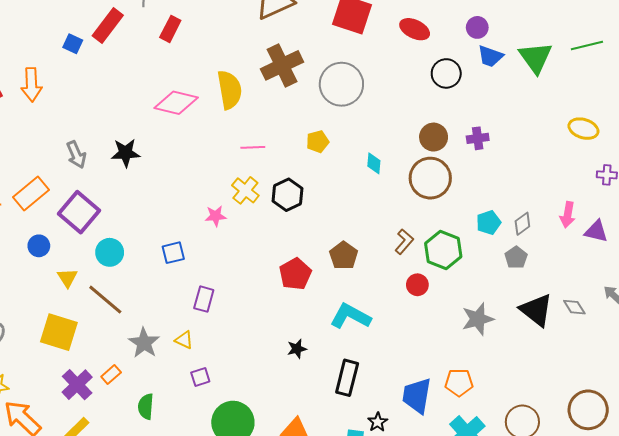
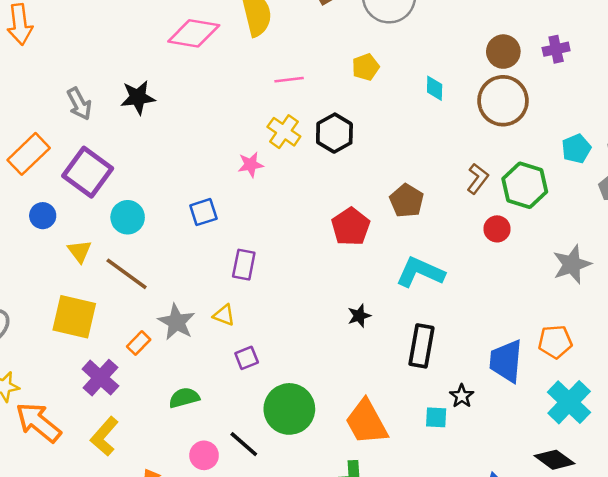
orange rectangle: (111, 375) -> (139, 343), moved
green semicircle: (146, 407) -> (184, 398), turned 75

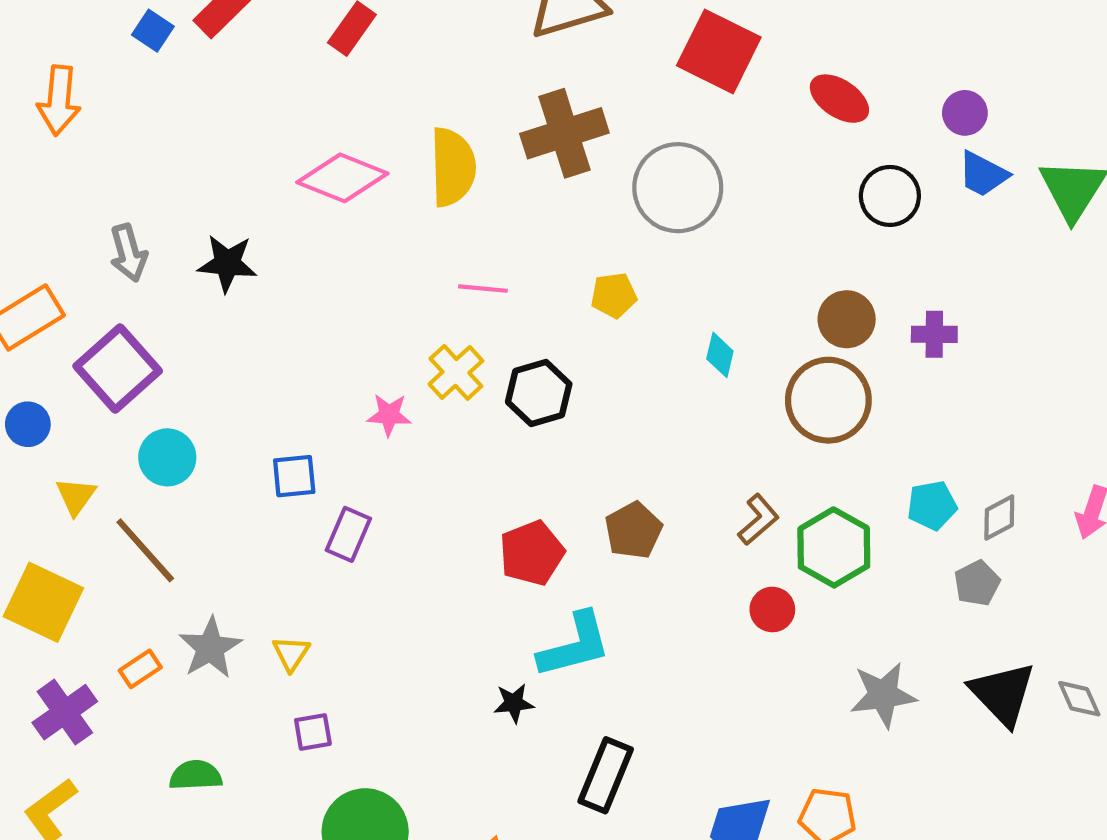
purple rectangle: (244, 265) -> (348, 534), moved
cyan L-shape: (420, 272) -> (575, 645), moved, turned 129
yellow triangle: (224, 315) -> (291, 653), turned 30

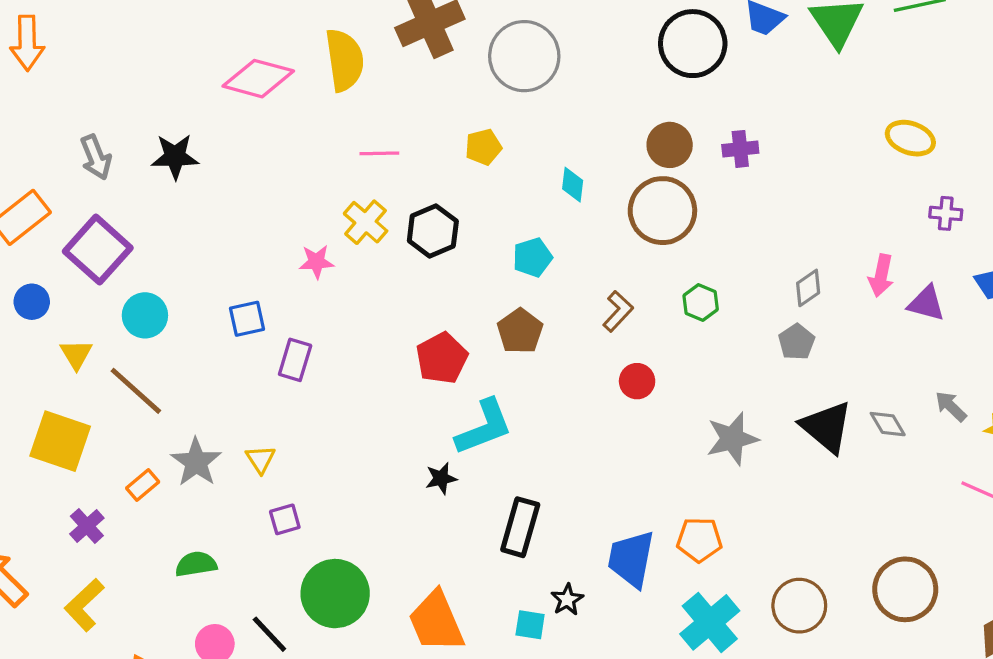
black circle: (890, 196) -> (693, 44), size x1.4
cyan pentagon: (932, 505) -> (532, 257), moved
green hexagon: (834, 547) -> (701, 302), moved, size x0.6
purple cross: (65, 712) -> (87, 526), size x0.7

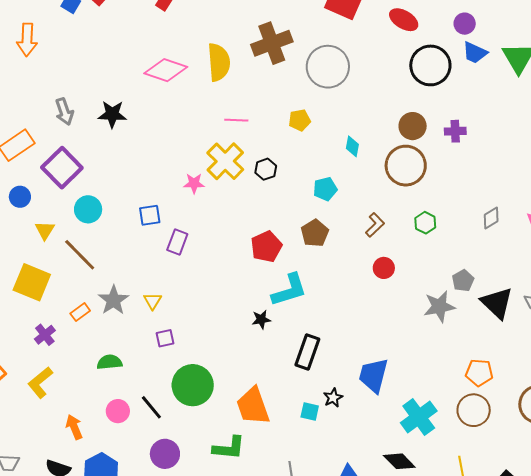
yellow cross: (366, 222) -> (225, 161), size x1.4
black hexagon: (433, 231) -> (266, 169), size x0.7
gray pentagon: (796, 342) -> (463, 281), moved
orange pentagon: (699, 540) -> (479, 373), moved

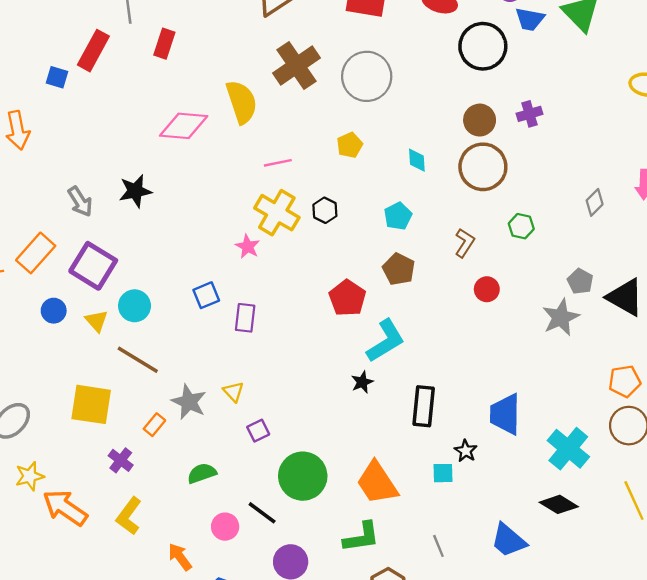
pink star: (194, 183) -> (248, 247), turned -30
yellow triangle: (45, 230) -> (97, 321), moved

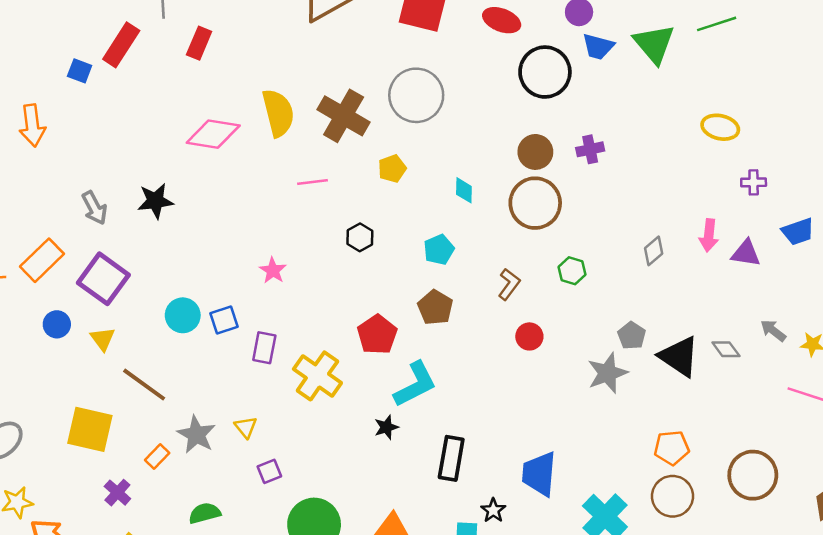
brown cross: (297, 65) -> (344, 116), moved, turned -30
yellow cross: (277, 213) -> (317, 376), moved
cyan circle: (135, 306) -> (183, 315), moved

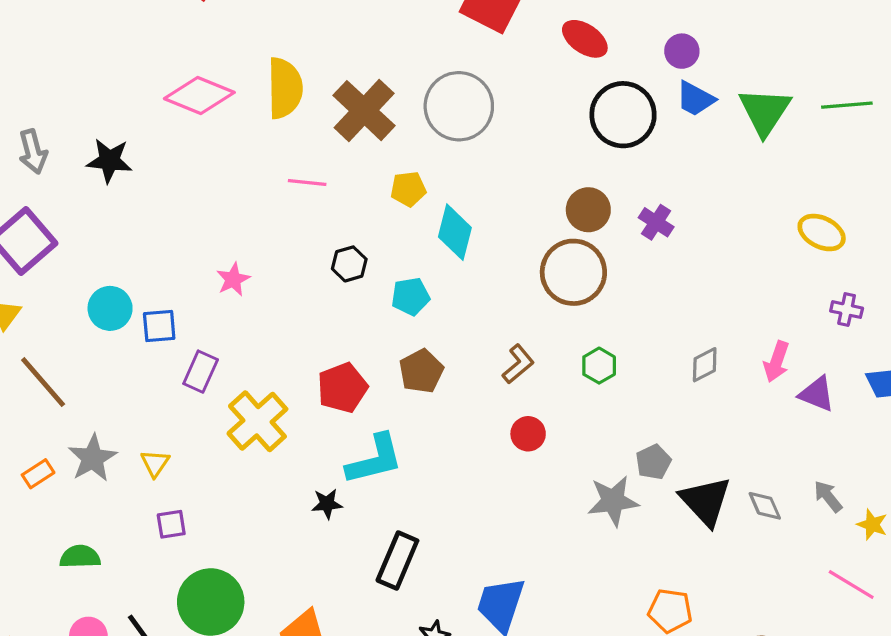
purple cross: (590, 149) -> (656, 222), turned 32
cyan diamond: (464, 190) -> (455, 232), moved, size x1.6
cyan pentagon: (439, 250) -> (411, 296), moved

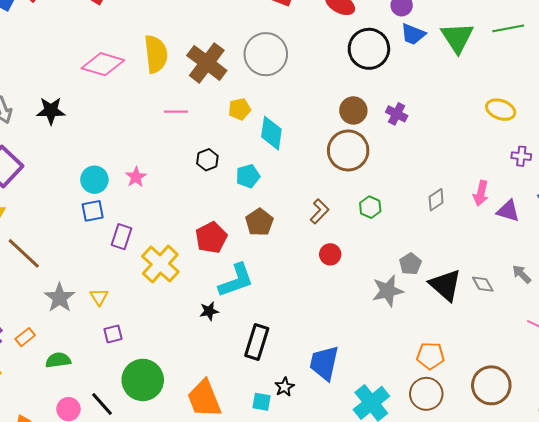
cyan circle: (110, 308) -> (94, 180), moved
orange rectangle: (38, 474) -> (25, 337), moved

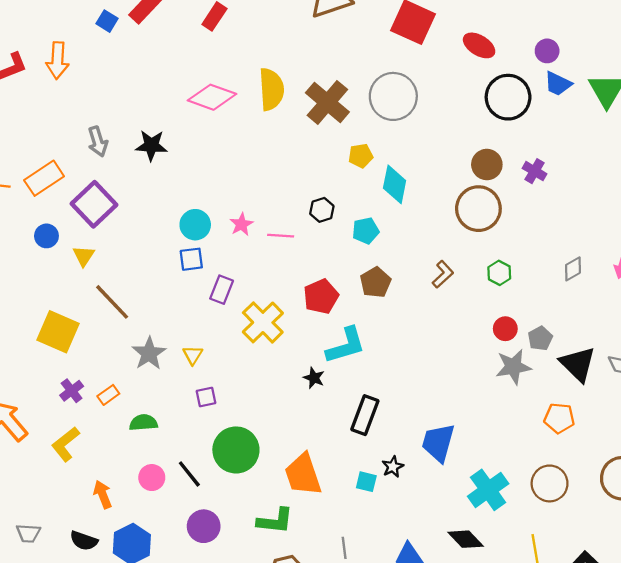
pink line: (176, 112) -> (281, 236), moved
red circle: (330, 254) -> (505, 329), moved
black star: (209, 311) -> (314, 378), turned 30
orange pentagon: (430, 356) -> (559, 418), moved

